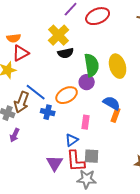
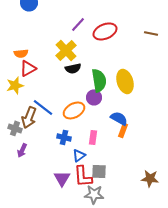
blue cross: (48, 112) -> (64, 137), moved

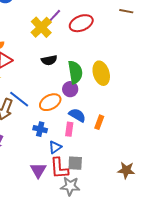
brown line: (151, 33) -> (126, 11), moved
yellow cross: (66, 50) -> (41, 27), moved
blue semicircle: (119, 118) -> (77, 115), moved

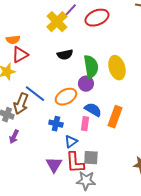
orange rectangle: (99, 122) -> (115, 117), size x1.5

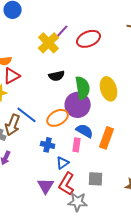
purple circle: (86, 84) -> (78, 105), size x1.6
gray square: (91, 158) -> (96, 179), moved
red L-shape: (75, 163) -> (67, 184), turned 35

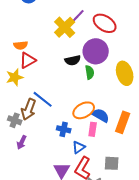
red ellipse: (89, 39) -> (105, 23), turned 55
green semicircle: (83, 88) -> (90, 72), moved, size x0.6
purple circle: (78, 105) -> (96, 51), moved
orange ellipse: (58, 118) -> (84, 110), moved

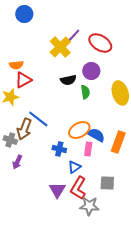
purple circle: (96, 51) -> (91, 71), size x0.7

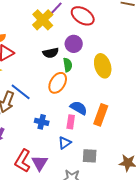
orange ellipse: (79, 130) -> (58, 83), moved, turned -30
blue triangle: (74, 167) -> (65, 143), moved
red L-shape: (78, 188) -> (23, 161), moved

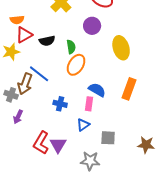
black semicircle: (51, 53) -> (47, 41), moved
green semicircle: (68, 65) -> (71, 47), moved
orange rectangle: (101, 115) -> (129, 89), moved

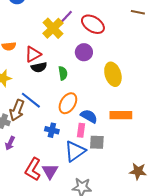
red triangle: (24, 35) -> (33, 54), moved
orange ellipse: (76, 65) -> (68, 103), moved
orange rectangle: (129, 89) -> (121, 115), turned 70
blue triangle: (83, 125) -> (75, 151), size x1.6
gray square: (108, 138) -> (97, 142), moved

